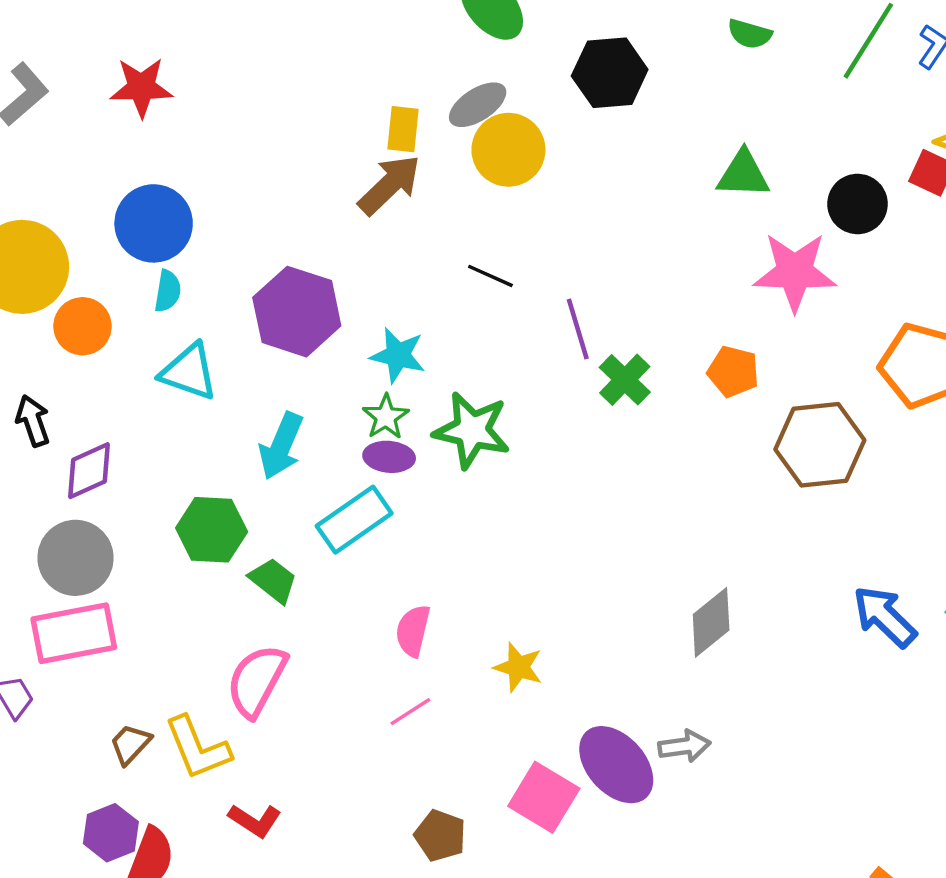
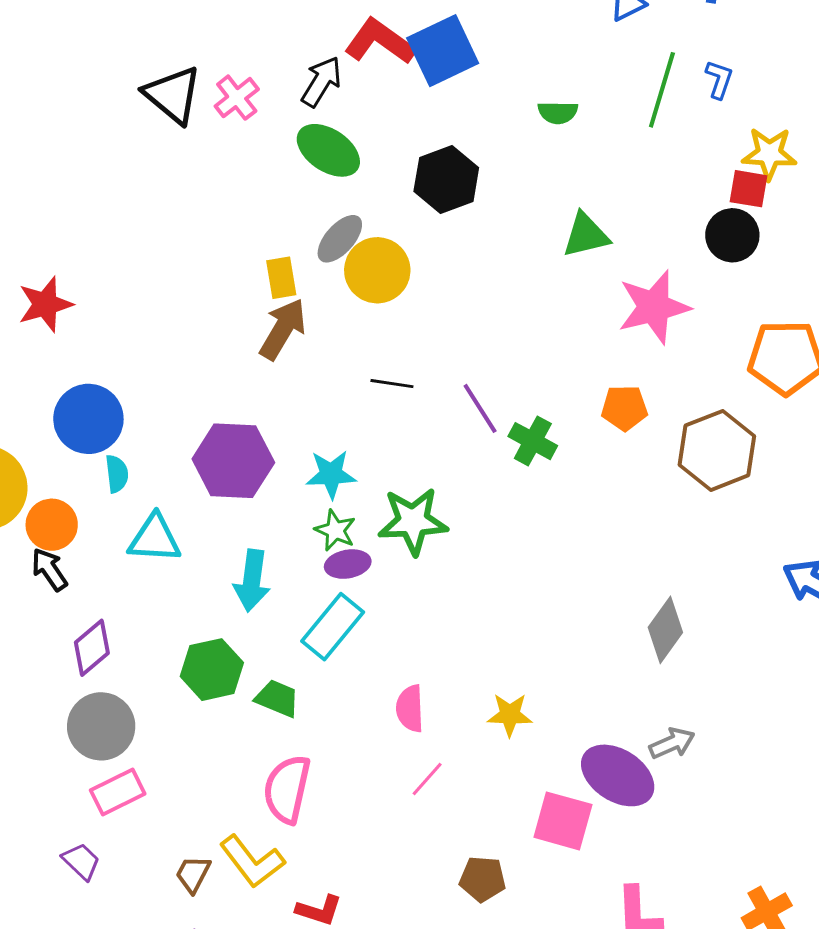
black circle: (857, 204) -> (732, 235), moved
black arrow: (33, 421) -> (49, 569), moved
pink rectangle: (74, 633) -> (118, 792), size x0.7

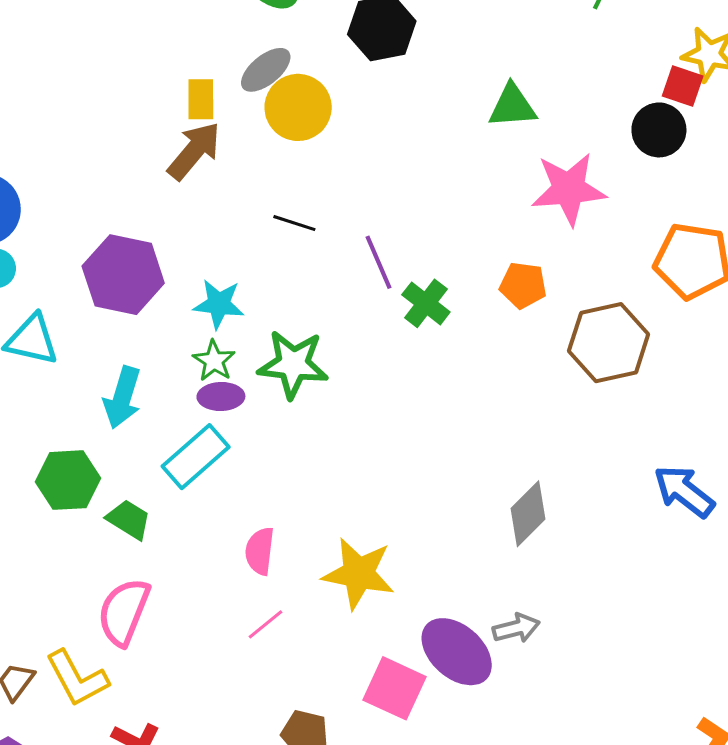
yellow star: (510, 715) -> (359, 573), size x1.6

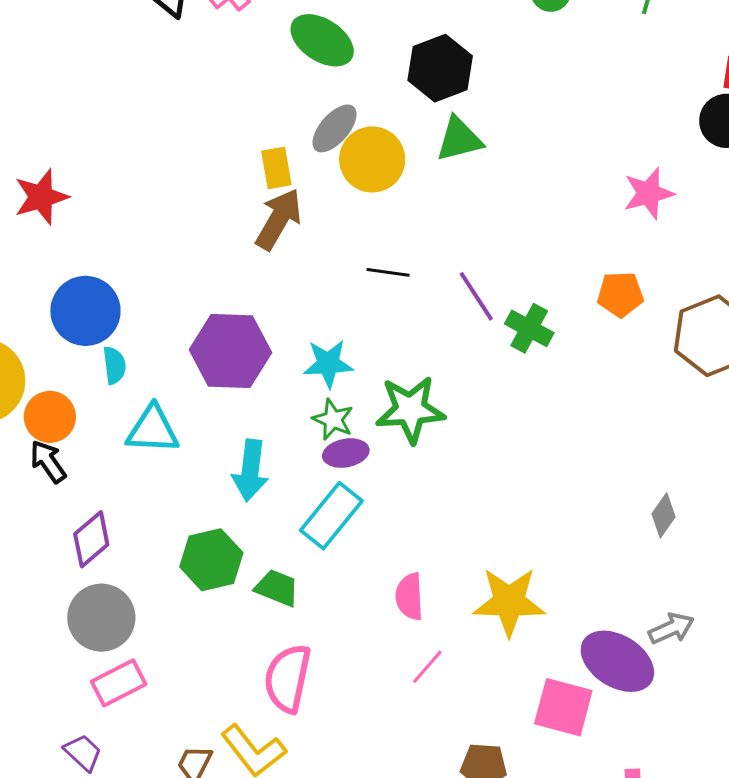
green triangle: (512, 106) -> (459, 139), moved
pink star: (569, 189) -> (649, 193), size x0.7
gray diamond: (528, 514) -> (664, 515), size x0.7

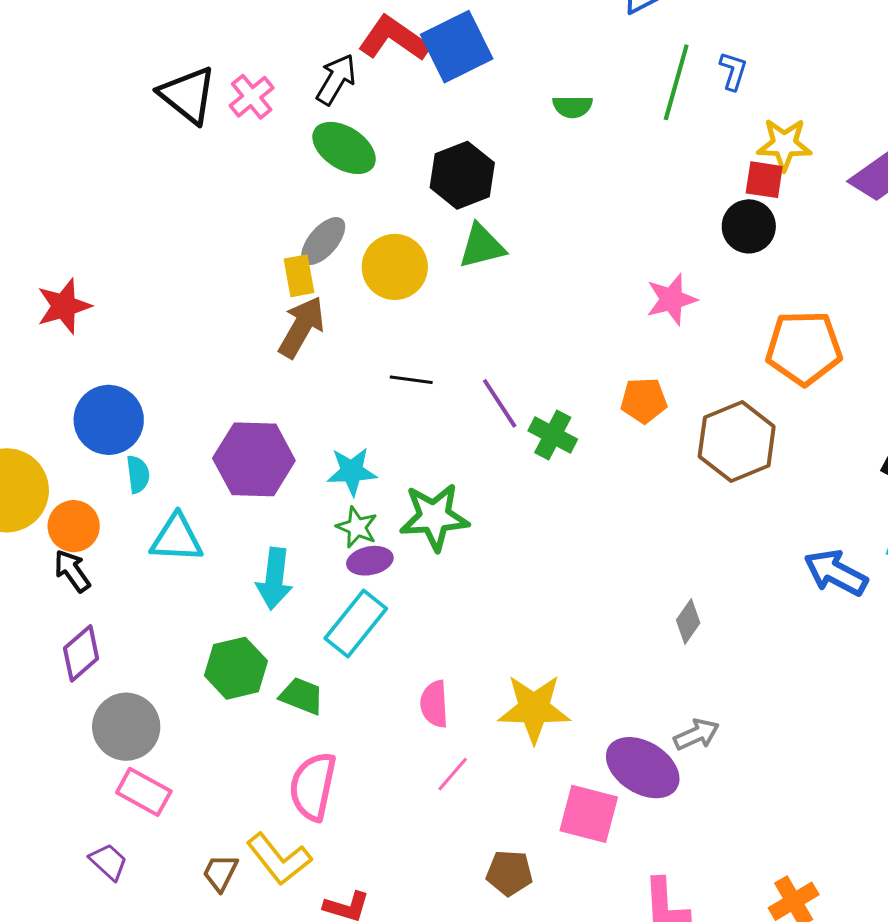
gray ellipse: (335, 128) -> (323, 241), moved
purple diamond: (91, 539) -> (81, 653), moved
pink rectangle: (119, 683) -> (144, 792), turned 56

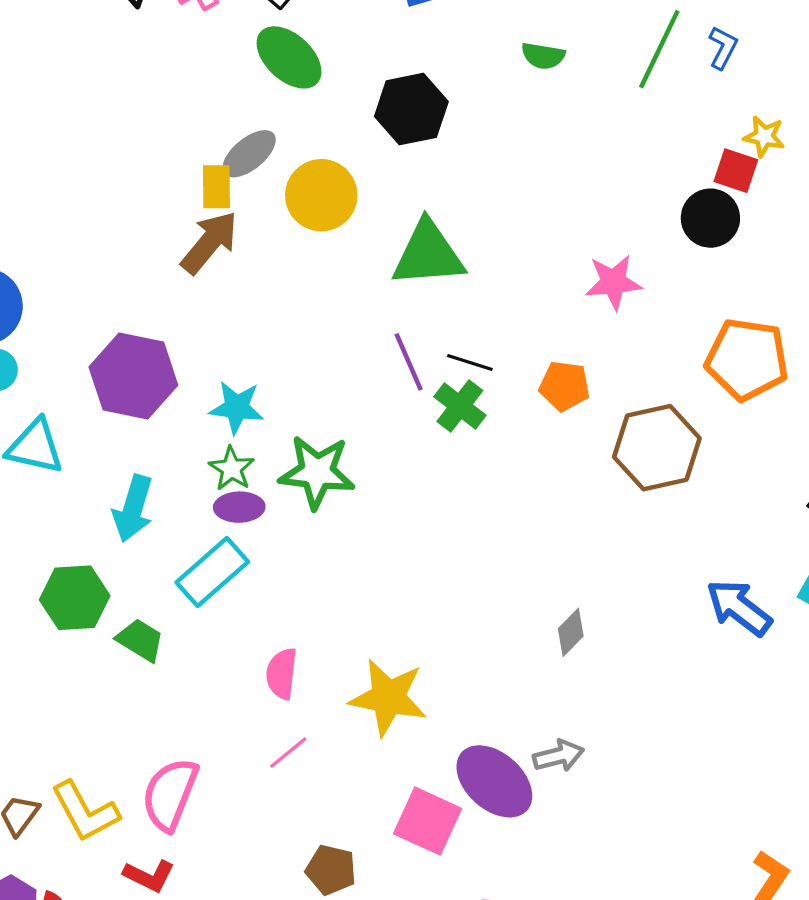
yellow star: (784, 144) -> (764, 136), size x0.7
green triangle: (482, 246) -> (428, 254), moved, size x1.4
black line: (411, 380) -> (470, 362), moved
pink semicircle: (313, 786) -> (170, 794), moved

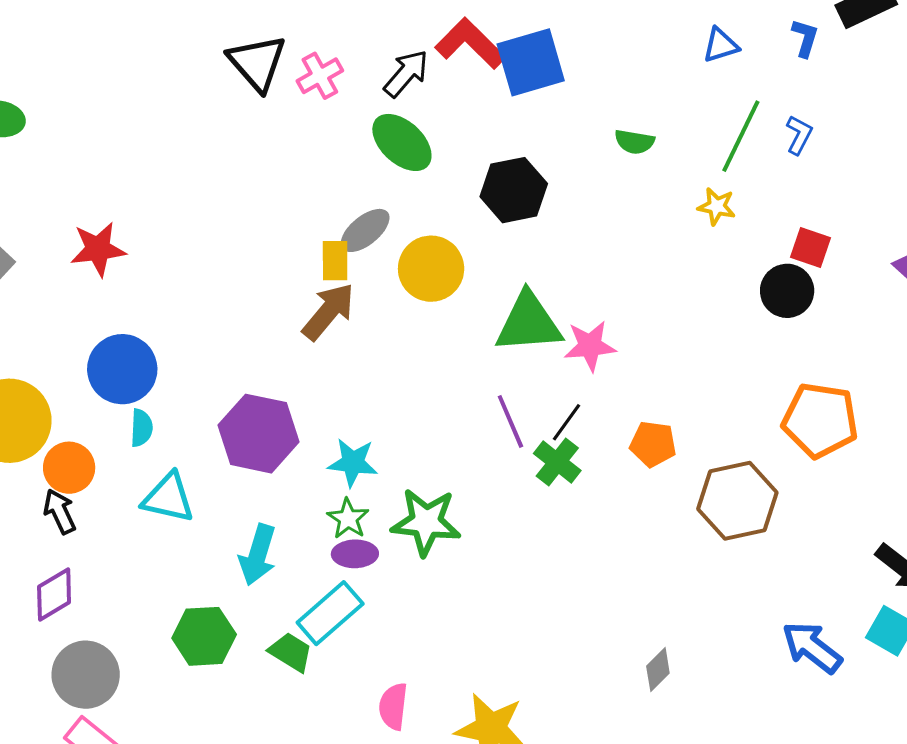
yellow star: (764, 136) -> (717, 206), moved
pink star: (613, 282) -> (590, 346), moved
black line: (470, 362) -> (567, 422), turned -72
green trapezoid: (140, 640) -> (291, 652), moved

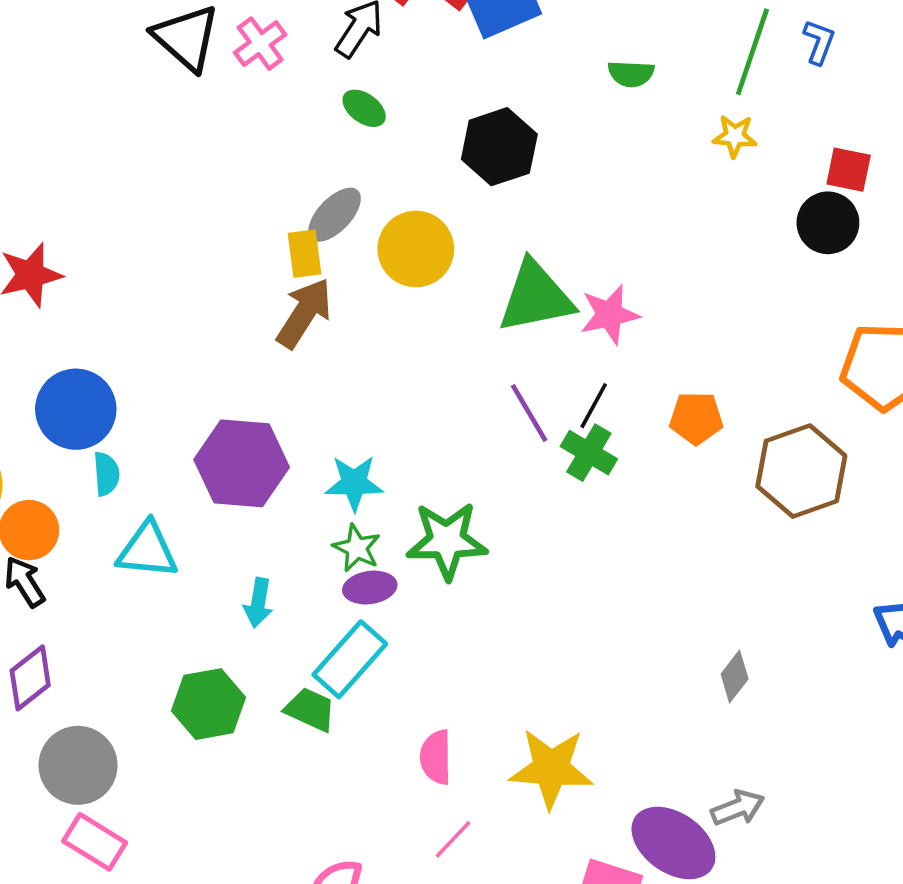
green ellipse: (402, 142) -> (364, 108), size x0.6
cyan arrow: (258, 555) -> (258, 603), size x0.7

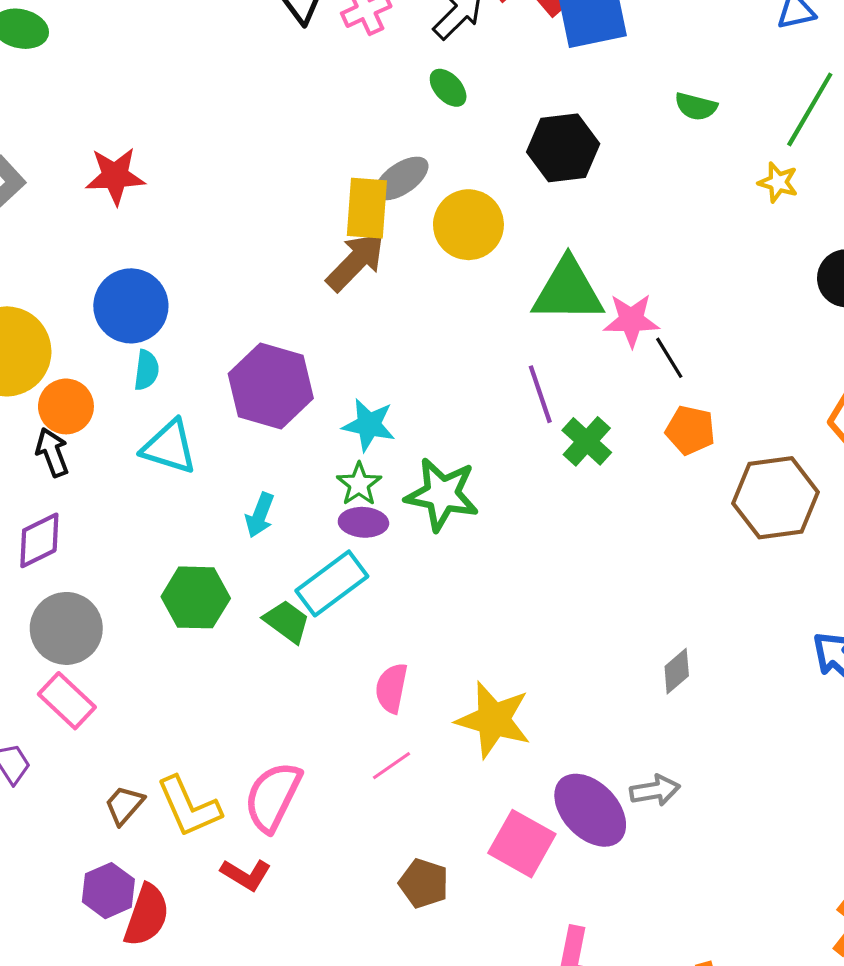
yellow rectangle: (304, 254) -> (367, 208), size x1.4
black line: (594, 406) -> (669, 358), moved, turned -72

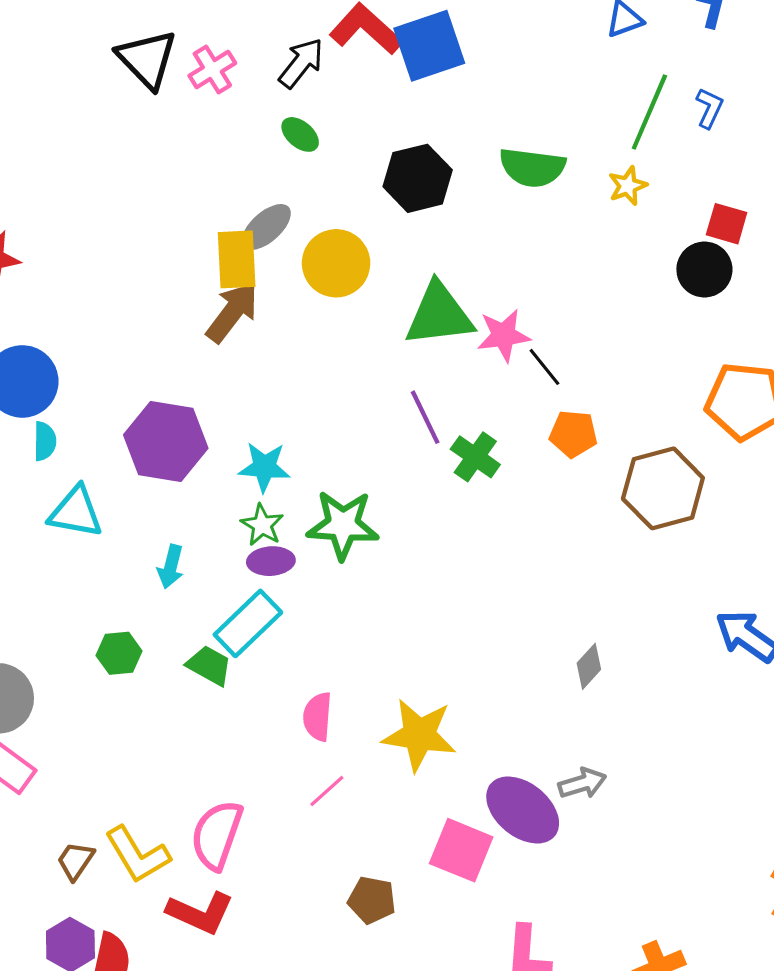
green semicircle: (696, 107) -> (532, 167), moved, size x1.6
yellow star: (778, 182) -> (628, 186), turned -30
green hexagon: (196, 597) -> (119, 653), size x0.7
red L-shape: (246, 875) -> (200, 913), size x1.4

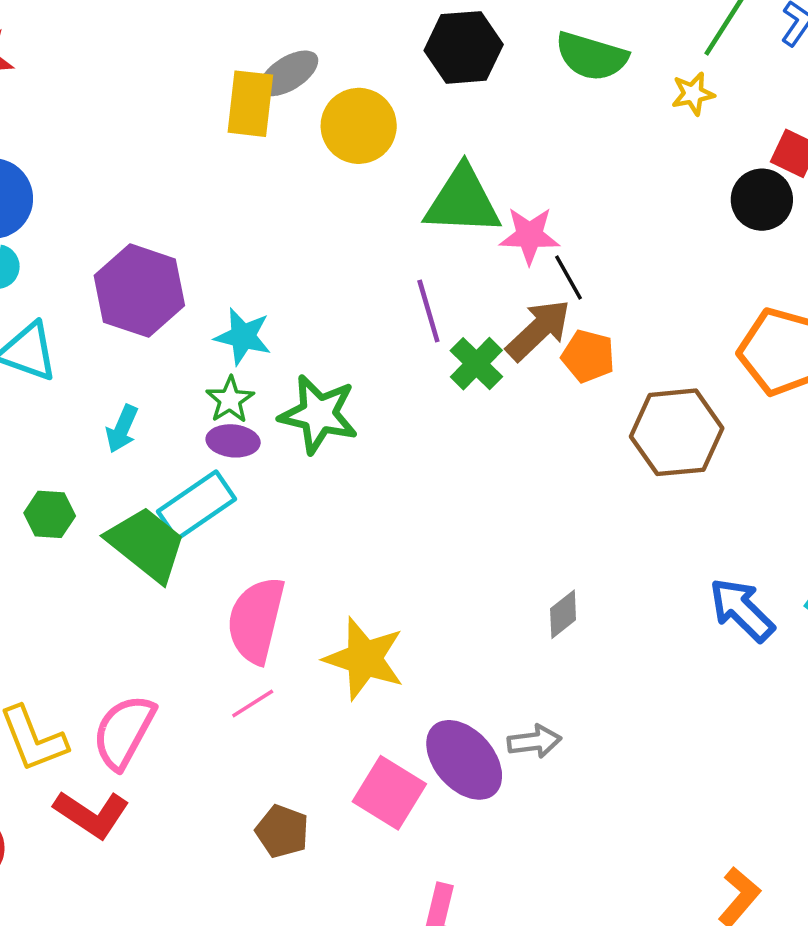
brown arrow: (232, 312) -> (538, 330), moved
green trapezoid: (209, 665) -> (146, 544), size x1.6
pink semicircle: (318, 717) -> (256, 620), size x1.6

